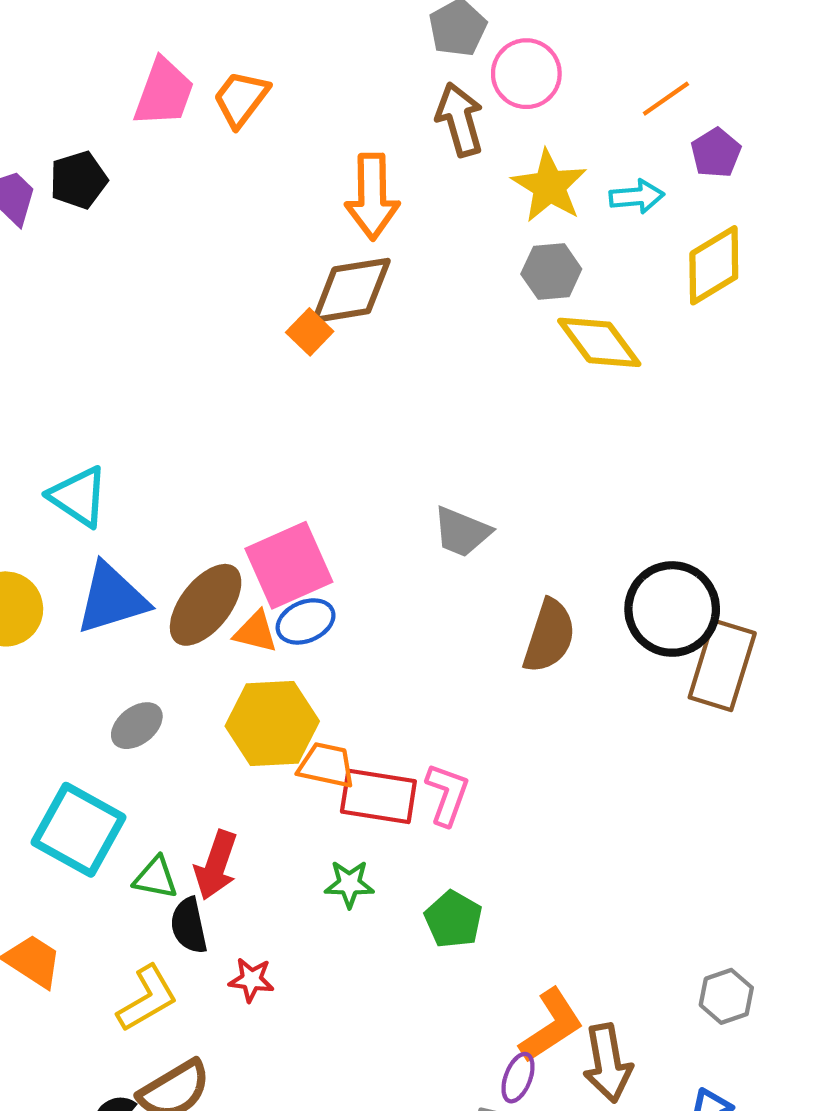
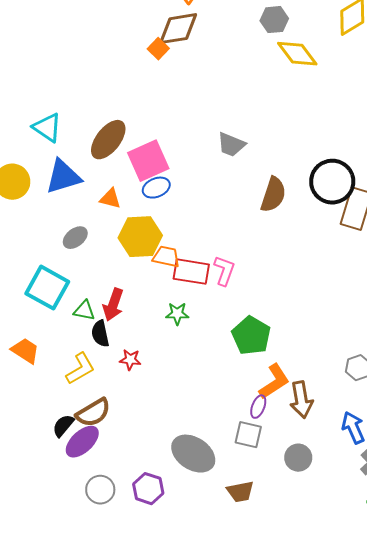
brown ellipse: (206, 605) -> (108, 140), moved
orange triangle: (256, 632) -> (110, 199), moved
green pentagon: (453, 919) -> (251, 336), moved, size x1.4

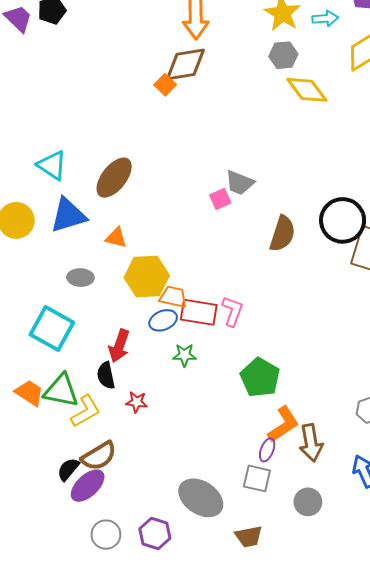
pink square: (148, 161) -> (220, 199), moved, size x0.5
blue ellipse: (156, 188) -> (163, 320), moved
gray ellipse: (75, 238) -> (80, 278), turned 40
green triangle: (84, 311) -> (61, 391), moved, size x1.6

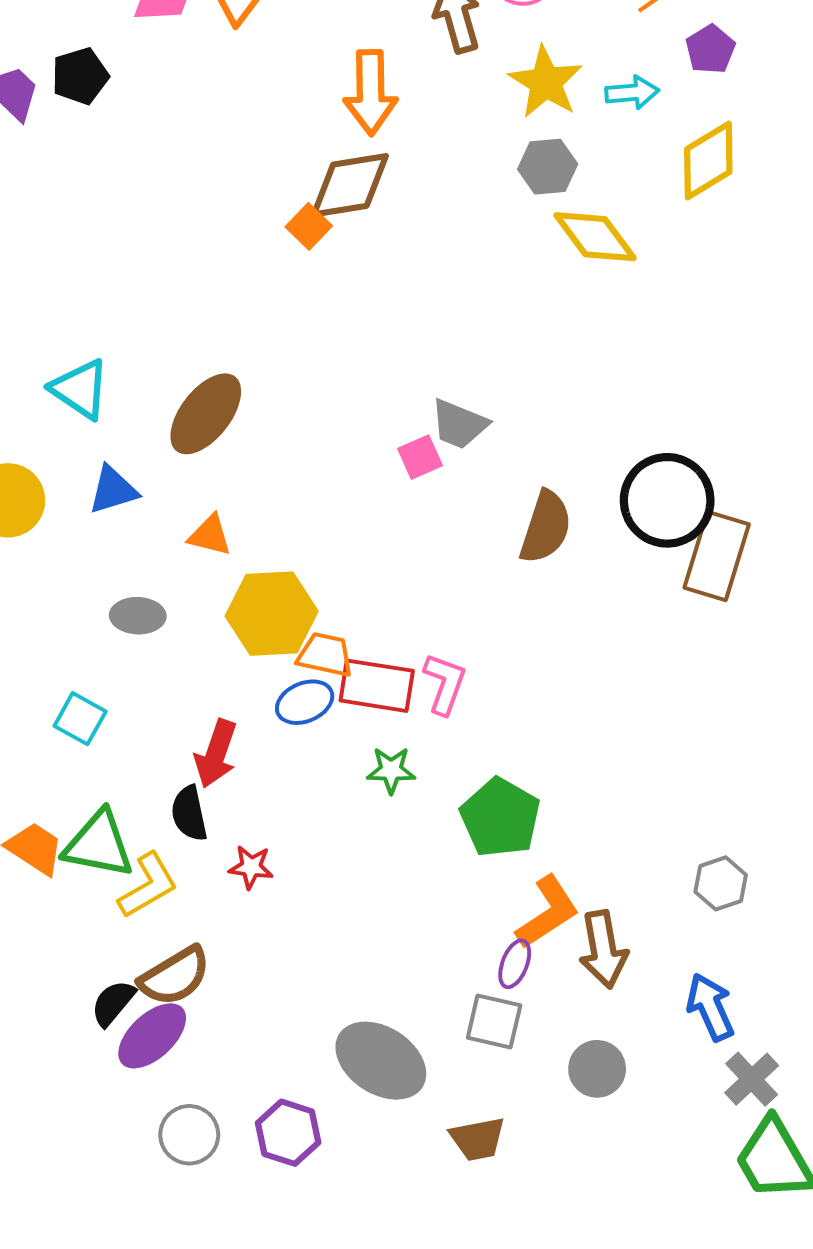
blue triangle: (68, 215) -> (113, 490), size x0.7
cyan square: (52, 329) -> (80, 719), size x0.6
green star: (184, 355) -> (391, 770), moved

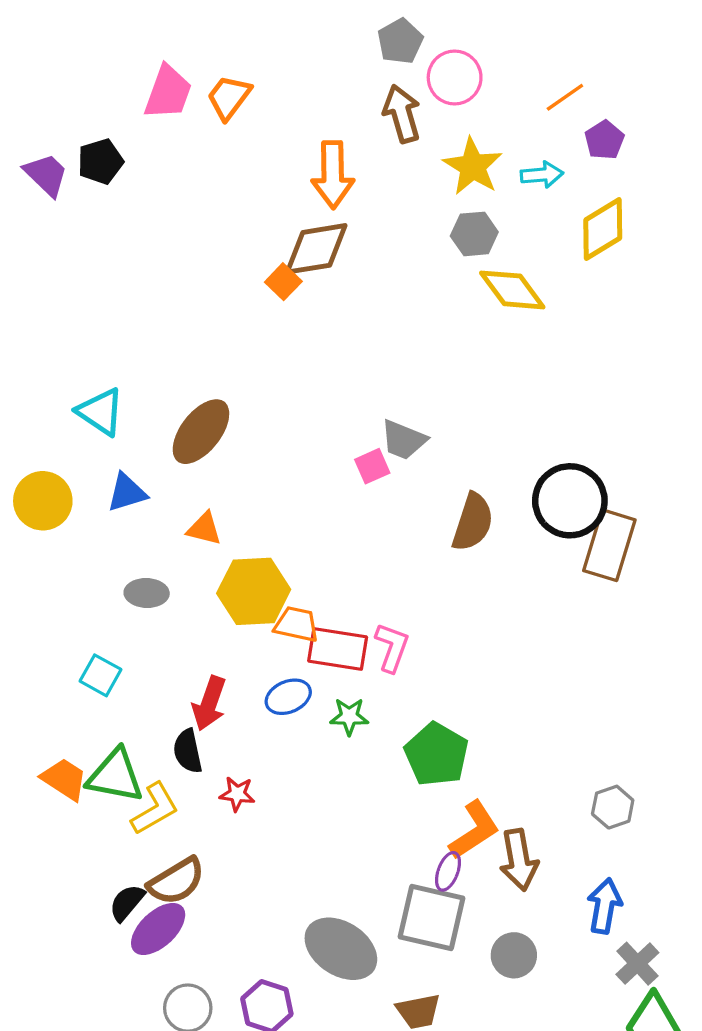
blue ellipse: (305, 702) -> (288, 697), moved
blue arrow: (710, 1007) -> (604, 906), turned 34
gray square: (494, 1021) -> (432, 917), size x1.5

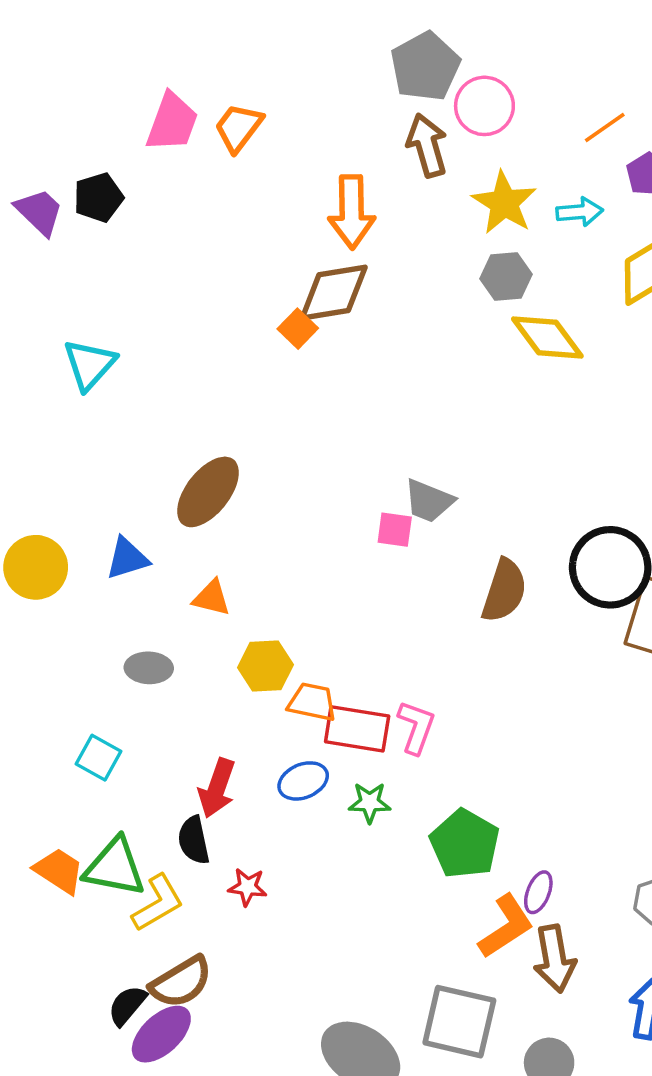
gray pentagon: (400, 41) -> (425, 66), size x1.4
cyan triangle: (100, 412) -> (90, 364), moved, turned 38
pink square: (372, 466) -> (395, 530), turned 32
yellow hexagon: (254, 591) -> (265, 666), size x0.7
purple ellipse: (448, 871) -> (538, 892), moved

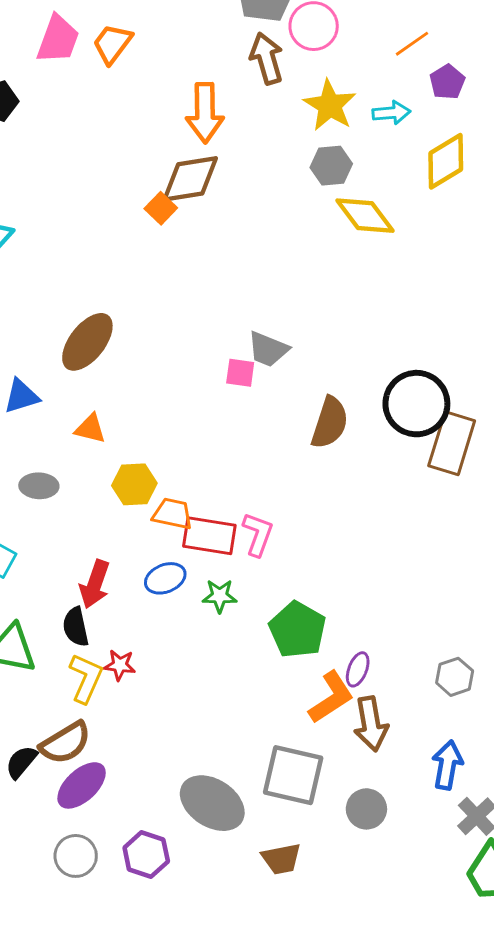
yellow L-shape: (158, 903) -> (86, 678), moved, turned -36
purple ellipse: (161, 1034) -> (82, 785), moved

